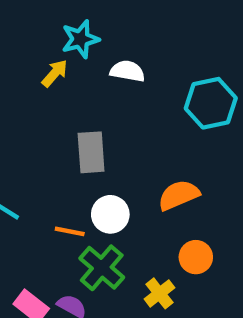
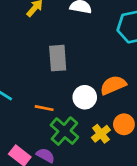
white circle: (110, 214) -> (85, 97), moved
yellow cross: (159, 293) -> (101, 134), moved

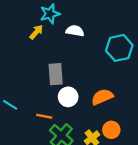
white circle: (85, 97) -> (68, 97), moved

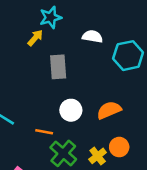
white semicircle: (75, 31) -> (92, 36), moved
gray rectangle: (56, 74) -> (58, 67), moved

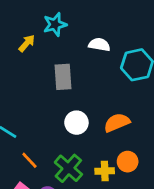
yellow arrow: (35, 38) -> (27, 43), moved
orange line: (44, 132) -> (29, 160), moved, turned 36
yellow cross: (98, 156) -> (105, 171), turned 36

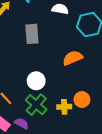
white circle: (76, 123) -> (36, 81), moved
orange semicircle: (117, 123) -> (73, 58), moved

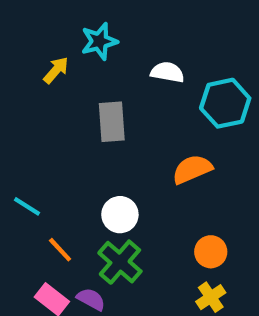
yellow cross: (64, 107) -> (211, 297), moved, turned -32

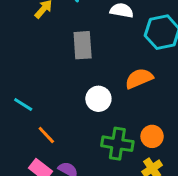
white circle: (120, 215) -> (98, 99), moved
green cross: (120, 262) -> (117, 144), moved, turned -32

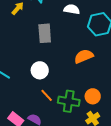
white circle: (98, 99) -> (40, 70), moved
orange line: (46, 135) -> (47, 95), moved

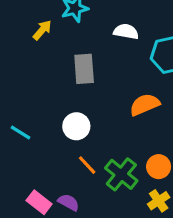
green cross: (69, 101) -> (121, 174), turned 30

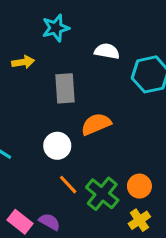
yellow arrow: (42, 30) -> (23, 62), moved, turned 40
orange semicircle: (145, 105) -> (96, 124), moved

